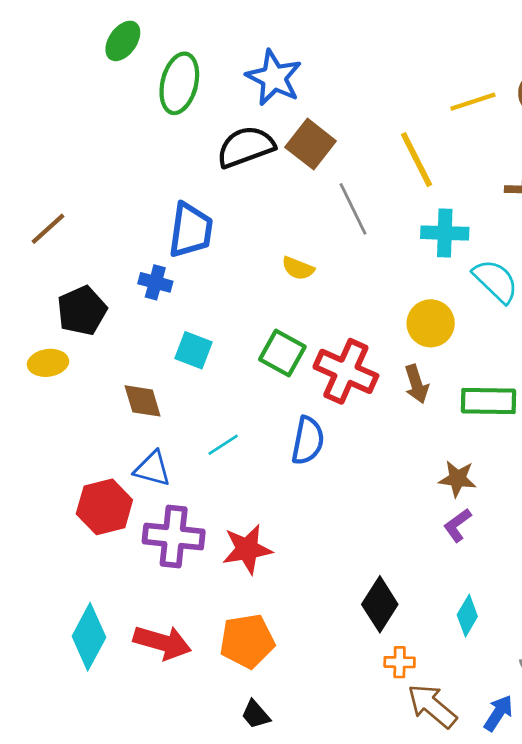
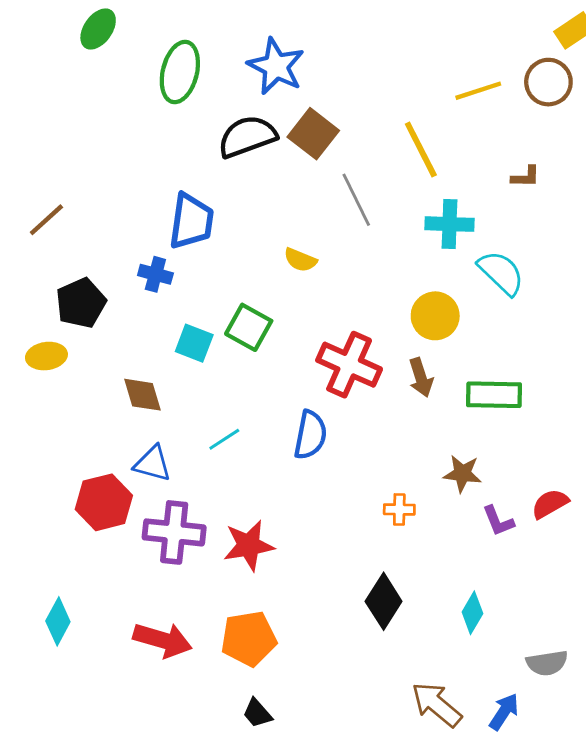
green ellipse: (123, 41) -> (98, 29), moved
green square: (282, 353) -> (249, 327), moved
purple L-shape: (457, 525) -> (498, 521), moved, turned -76
cyan diamond: (89, 637) -> (58, 621), moved, size x0.7
orange cross: (400, 662) -> (399, 509), moved

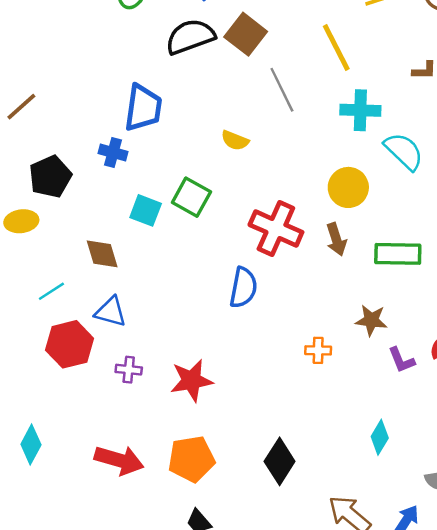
cyan line: (224, 439) -> (51, 291), moved
purple cross: (174, 532) -> (129, 370), size x0.5
black diamond: (384, 601) -> (280, 461), moved

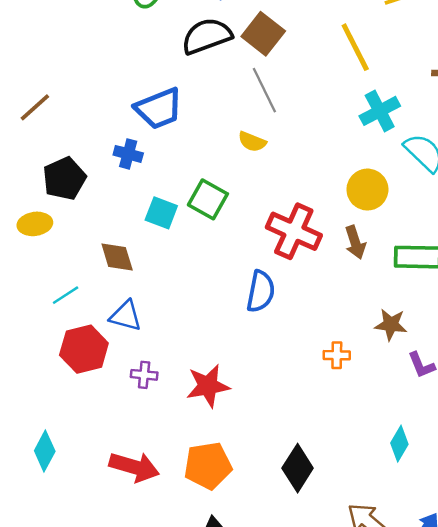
gray line: (282, 90) -> (264, 90), moved
blue trapezoid: (143, 108) -> (159, 109), turned 60
cyan cross: (360, 110) -> (380, 111), turned -30

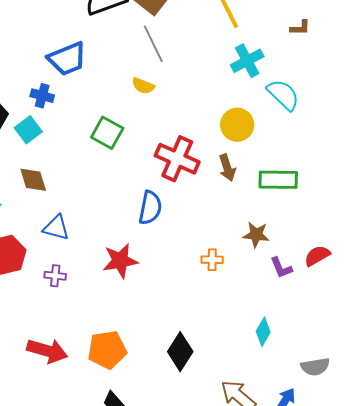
cyan square: (161, 213) -> (28, 130), moved, turned 32
blue triangle: (126, 316) -> (56, 228), moved
red star: (208, 386) -> (120, 261), moved

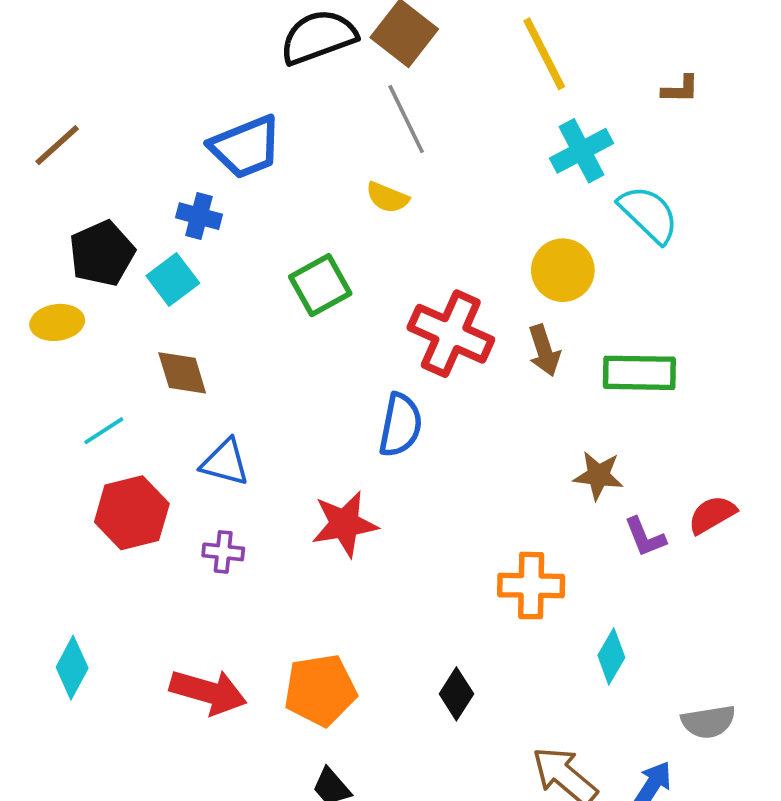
green square: (107, 133) -> (320, 285), turned 32
orange cross: (212, 260) -> (531, 586), moved, size x1.6
black diamond: (180, 352) -> (456, 694), size x0.7

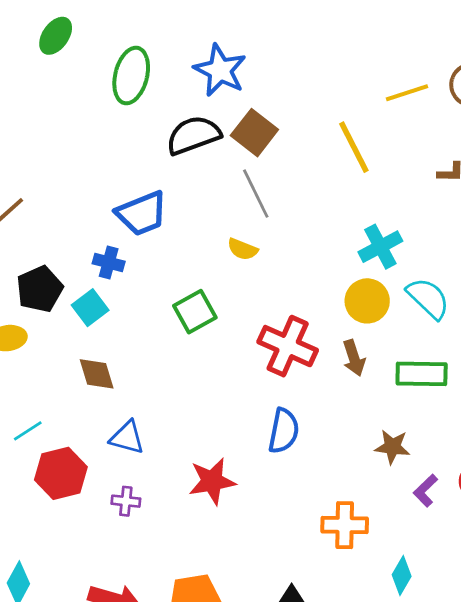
cyan cross: (581, 151) -> (380, 247), moved
cyan semicircle: (649, 214) -> (428, 298), moved
blue semicircle: (400, 425) -> (284, 431), moved
cyan line: (104, 431) -> (28, 431), moved
purple L-shape: (645, 537) -> (426, 491), turned 68

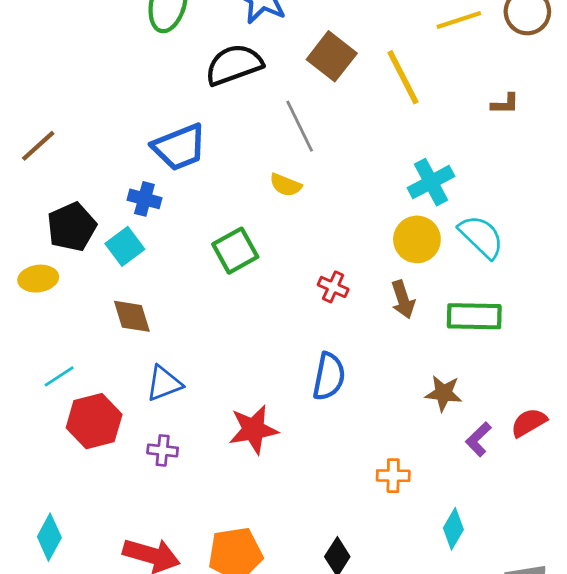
brown square: (254, 133) -> (332, 56), moved
red cross: (288, 346) -> (333, 287), size x0.5
blue triangle: (127, 438) -> (164, 383), turned -36
orange cross: (345, 525) -> (393, 476), size x0.7

